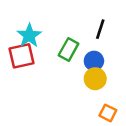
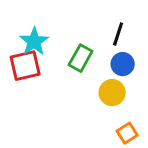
blue circle: (94, 61) -> (123, 64), moved
orange square: (108, 113) -> (127, 133), turned 30

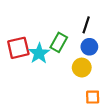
cyan star: (34, 42) -> (39, 53), moved
orange square: (127, 133) -> (93, 97), turned 32

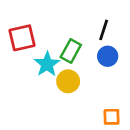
red square: (18, 48) -> (22, 38), moved
yellow circle: (82, 68) -> (68, 81), moved

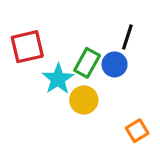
blue circle: (108, 56) -> (115, 64), moved
orange square: (112, 117) -> (137, 131), moved, turned -30

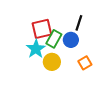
red square: (27, 47) -> (42, 29), moved
orange square: (137, 131) -> (85, 63), moved

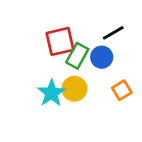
black line: (79, 23) -> (113, 33), turned 42
cyan star: (36, 49) -> (51, 93), moved

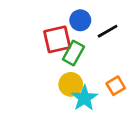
blue circle: (102, 57) -> (80, 20), moved
cyan star: (51, 93) -> (84, 98), moved

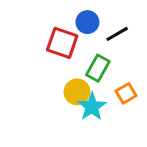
red square: (57, 39) -> (62, 43), turned 32
green rectangle: (73, 53) -> (98, 68), moved

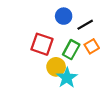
red square: (62, 43) -> (42, 44), moved
orange square: (126, 93) -> (92, 46), moved

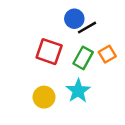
black line: (85, 25) -> (87, 28), moved
yellow circle: (56, 67) -> (44, 97), moved

